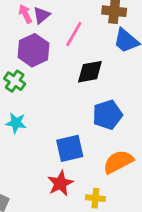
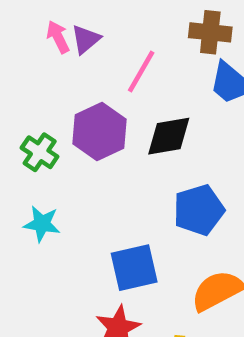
purple hexagon: (33, 50) -> (100, 131), moved

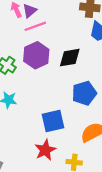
pink line: (141, 72) -> (35, 26), moved, turned 40

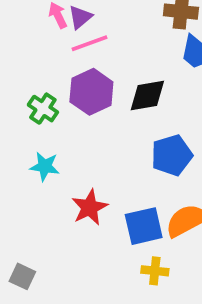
blue square: (53, 121) -> (144, 226), moved
red star: (45, 150) -> (90, 207), moved

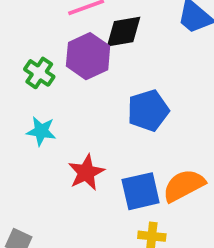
black diamond: (147, 95) -> (124, 32), moved
blue pentagon: (172, 155) -> (148, 110), moved

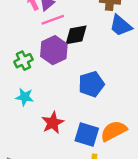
green cross: (39, 73) -> (23, 61), turned 30
blue square: (141, 191) -> (87, 134), turned 30

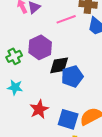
pink line: (53, 20) -> (66, 19), moved
black diamond: (76, 35) -> (59, 65), moved

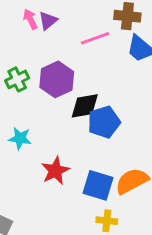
green cross: (14, 56) -> (17, 79), moved

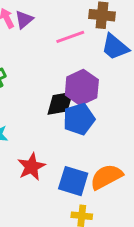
purple hexagon: (57, 79) -> (82, 87), moved

